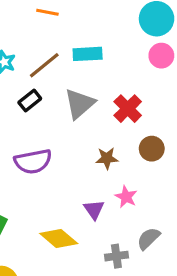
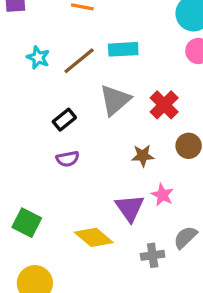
black rectangle: (30, 101) -> (64, 120), moved
purple semicircle: (33, 161) -> (68, 159), size x0.6
purple triangle: (94, 210) -> (130, 208), size x1.4

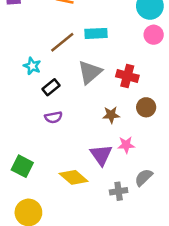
cyan star: (38, 58) -> (32, 66), moved
red cross: (164, 105) -> (127, 76), turned -30
pink star: (162, 195) -> (126, 145), turned -30

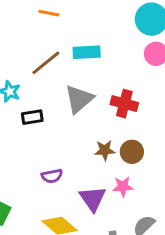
black rectangle: (51, 87) -> (32, 117), turned 30
brown circle: (146, 107) -> (132, 152), moved
purple semicircle: (53, 117) -> (52, 176), moved

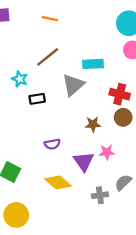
cyan rectangle: (87, 52) -> (93, 64), moved
red cross: (124, 104) -> (120, 94), moved
brown circle: (132, 152) -> (123, 117), moved

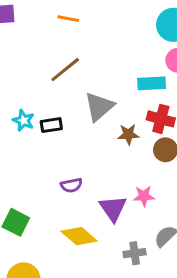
cyan rectangle: (93, 64) -> (152, 83), moved
cyan star: (20, 79) -> (24, 120), moved
brown star: (93, 124) -> (128, 134), moved

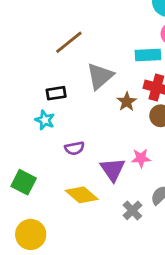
cyan star: (24, 120) -> (45, 120), moved
brown star: (128, 134) -> (127, 102), turned -30
gray cross: (135, 253) -> (132, 210), turned -36

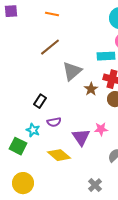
black rectangle: (56, 93) -> (40, 101), moved, turned -48
cyan star: (45, 120) -> (33, 130), moved
gray cross: (132, 210) -> (95, 185), moved

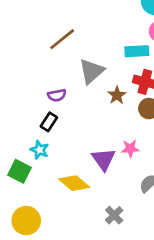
black rectangle: (40, 101) -> (49, 122), moved
purple semicircle: (54, 122) -> (57, 95), moved
gray cross: (95, 185) -> (114, 215), moved

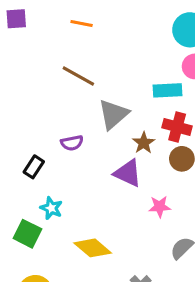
brown line: (62, 39) -> (78, 76), turned 68
black rectangle: (49, 122) -> (34, 167), moved
purple triangle: (104, 159) -> (128, 173), moved, turned -30

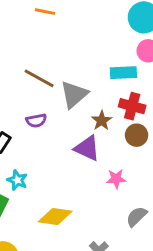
brown line: (78, 76) -> (39, 78), moved
yellow diamond: (93, 248) -> (55, 217), turned -32

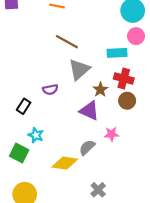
brown line: (39, 78) -> (67, 42), moved
gray semicircle: (137, 217) -> (87, 147), moved

